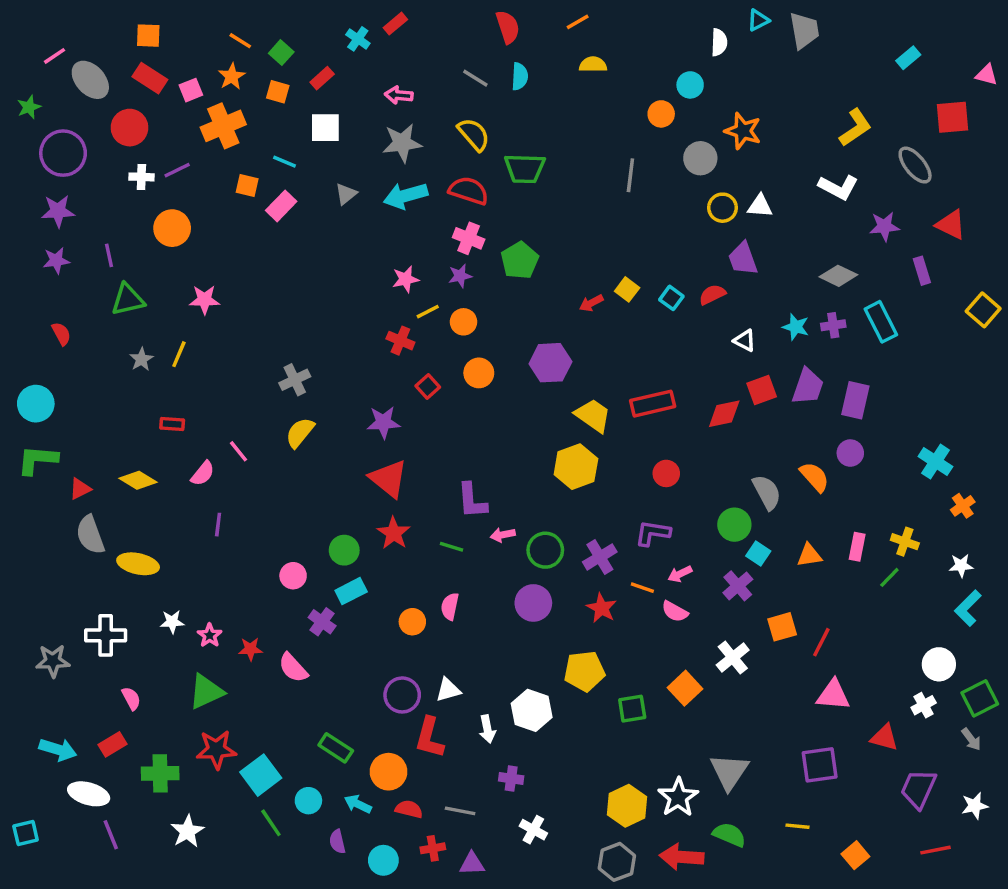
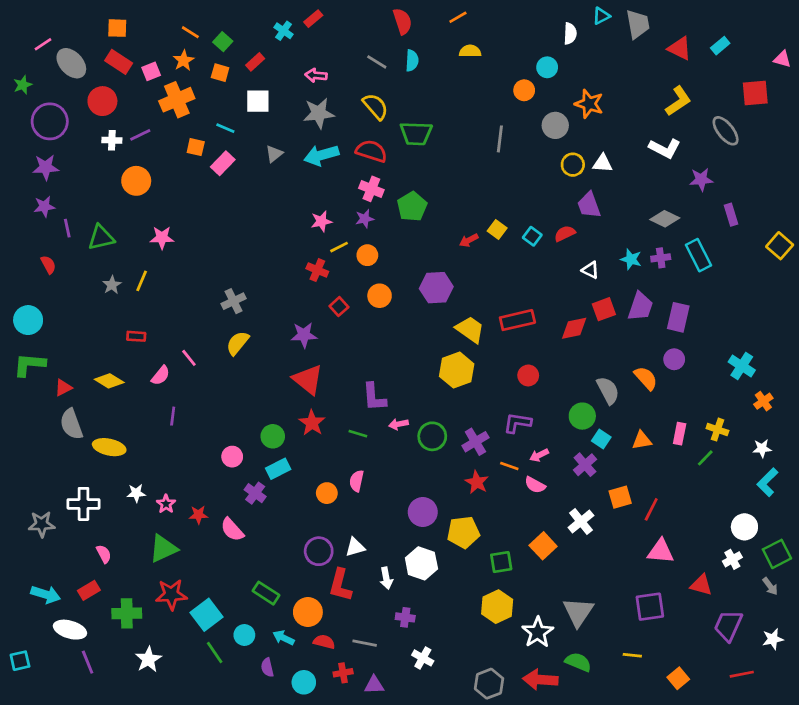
red triangle: (951, 225) -> (680, 48), moved
purple line: (109, 255) -> (67, 228), moved
purple circle: (533, 603) -> (423, 512), moved
yellow hexagon: (627, 806) -> (497, 607), moved

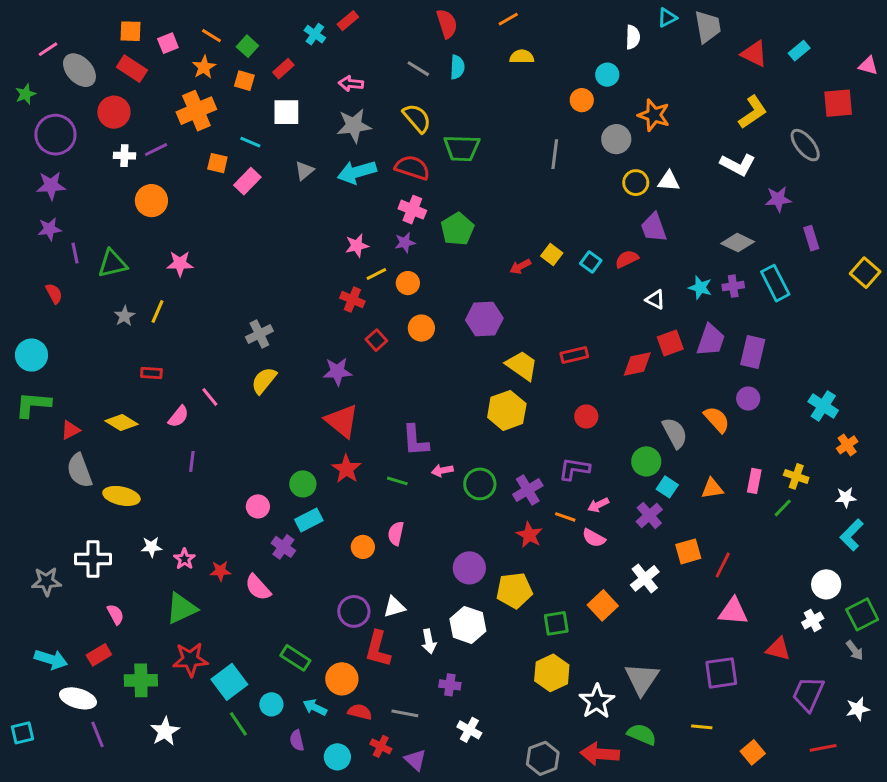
pink square: (151, 71) -> (168, 43), moved
red rectangle: (517, 320) -> (574, 355), size x0.7
red cross: (343, 673) -> (381, 746), turned 36
purple triangle: (374, 685) -> (415, 760), turned 45

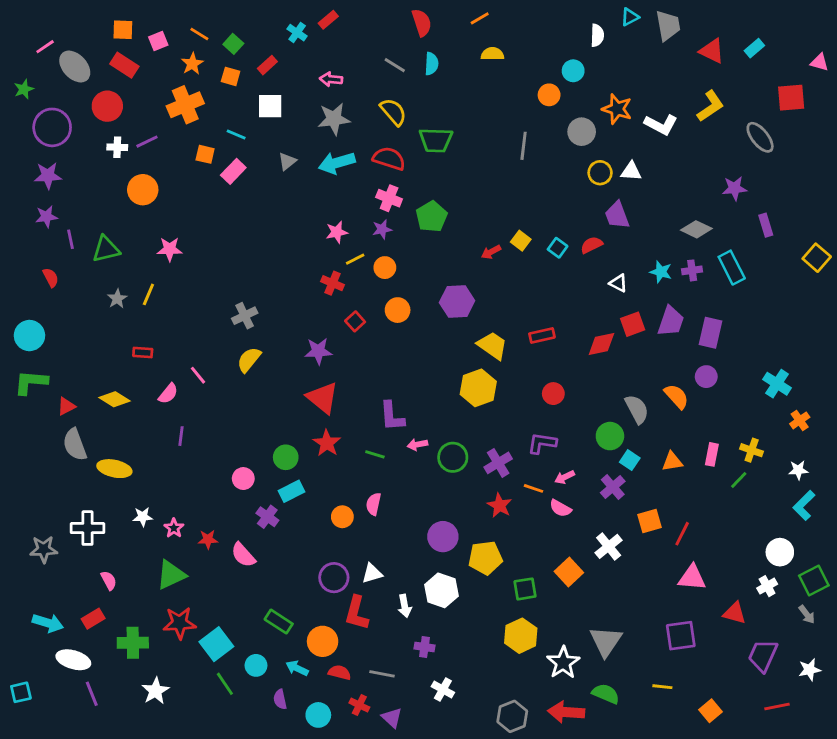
white L-shape: (738, 165) -> (661, 125), moved

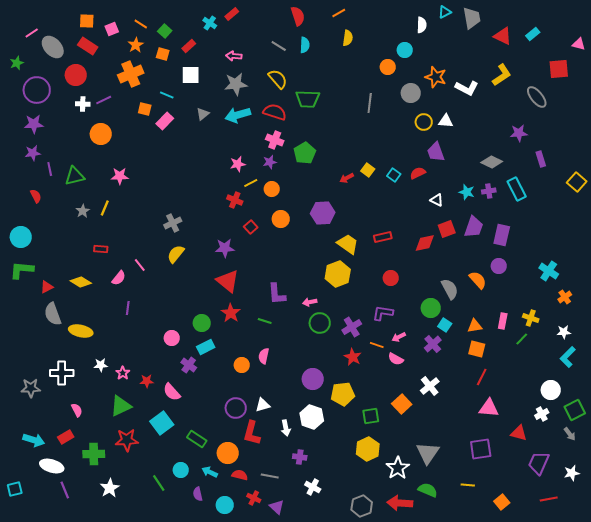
yellow semicircle: (492, 54) -> (348, 38), turned 98
pink arrow: (417, 445) -> (310, 302), moved
orange square: (650, 521) -> (477, 349), moved, turned 30
cyan square: (216, 644) -> (162, 423), moved

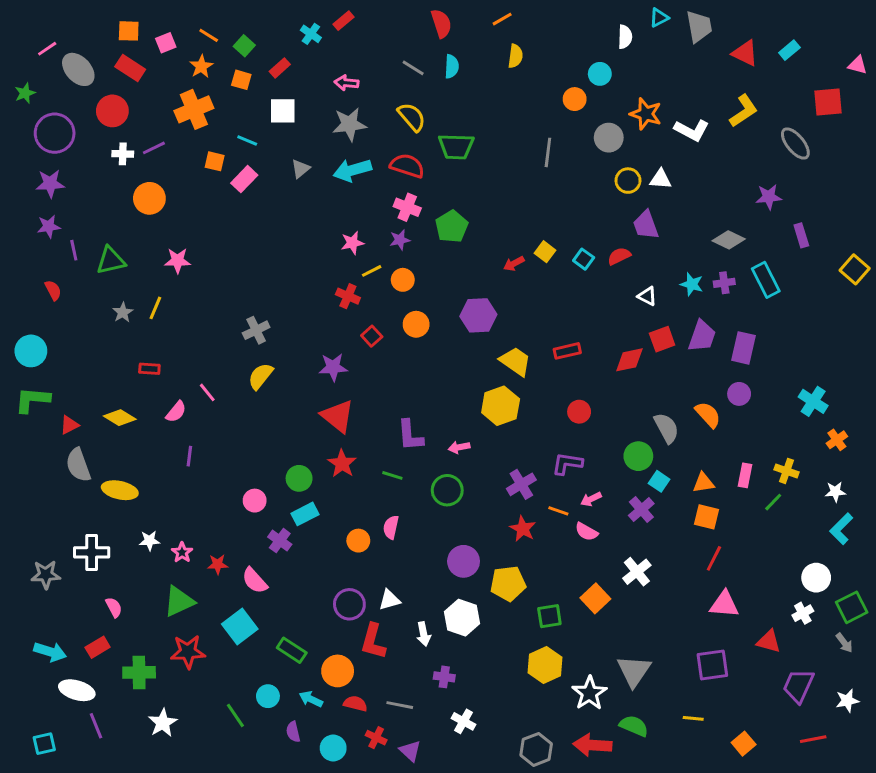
green circle: (320, 323) -> (447, 490), moved
cyan square: (15, 489) -> (44, 744), moved

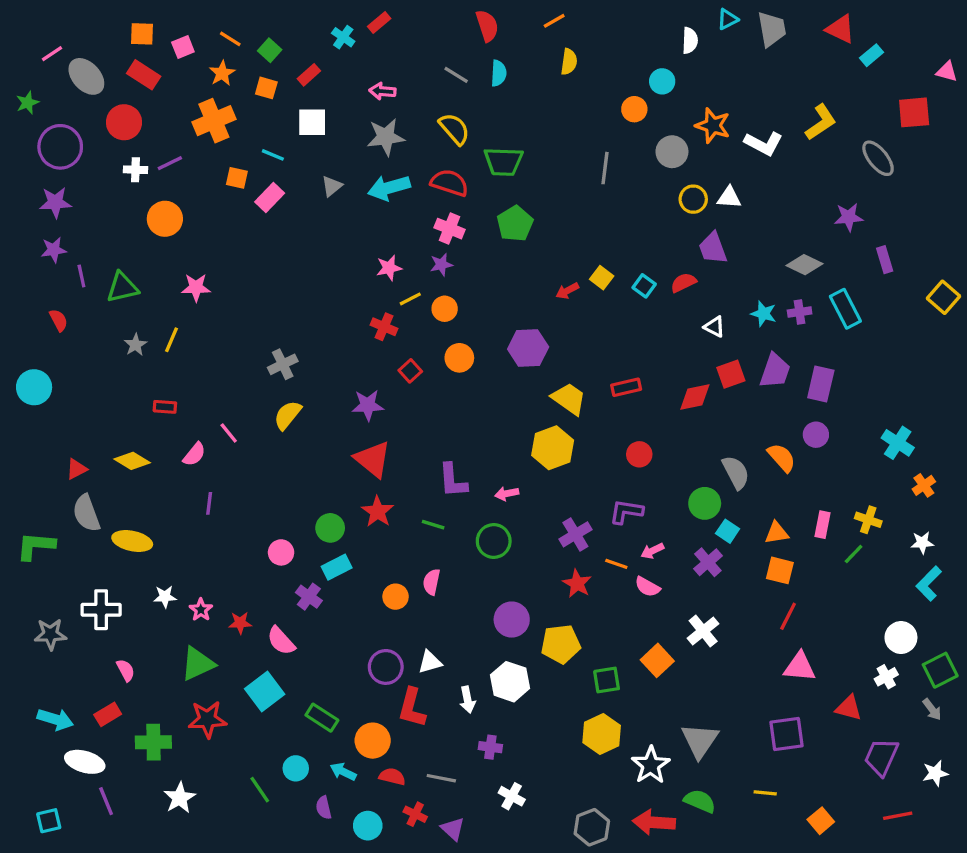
red triangle: (745, 53) -> (840, 29), moved
green pentagon: (452, 226) -> (515, 224), moved
green L-shape: (32, 400) -> (36, 546), moved

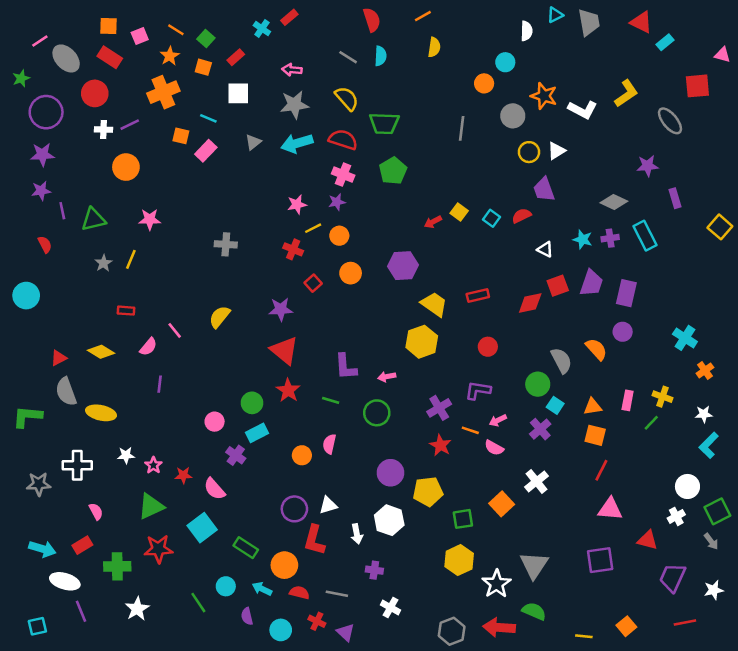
white triangle: (729, 198) -> (556, 151), turned -36
gray cross: (283, 364) -> (226, 244), moved, turned 30
yellow line: (765, 793) -> (584, 636), moved

